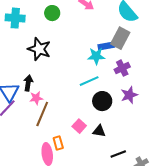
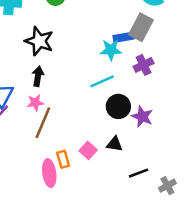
black arrow: (28, 83) -> (38, 76), moved
purple star: (129, 95) -> (142, 116), moved, turned -30
pink square: (79, 126) -> (88, 150), moved

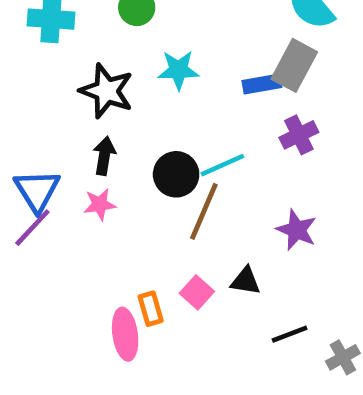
cyan star: (111, 50) -> (178, 70), moved
black circle: (118, 106) -> (176, 174), moved
brown line: (43, 123) -> (204, 211), moved

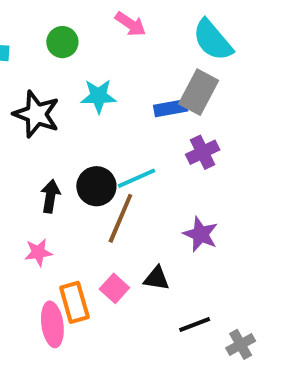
black arrow: (104, 156) -> (50, 196), moved
pink star: (100, 204) -> (38, 252), moved
orange rectangle: (151, 309) -> (74, 302), size x1.4

